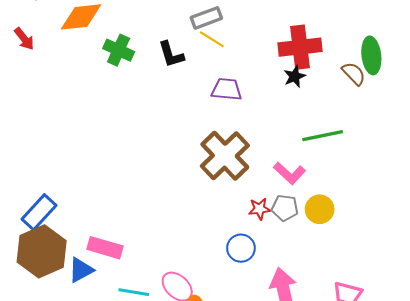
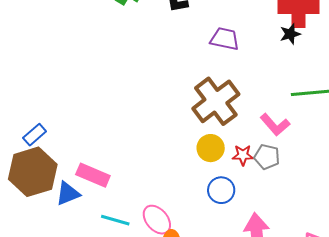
yellow circle: (320, 209) -> (211, 148), moved
blue rectangle: (39, 212) -> (35, 135), size x0.7

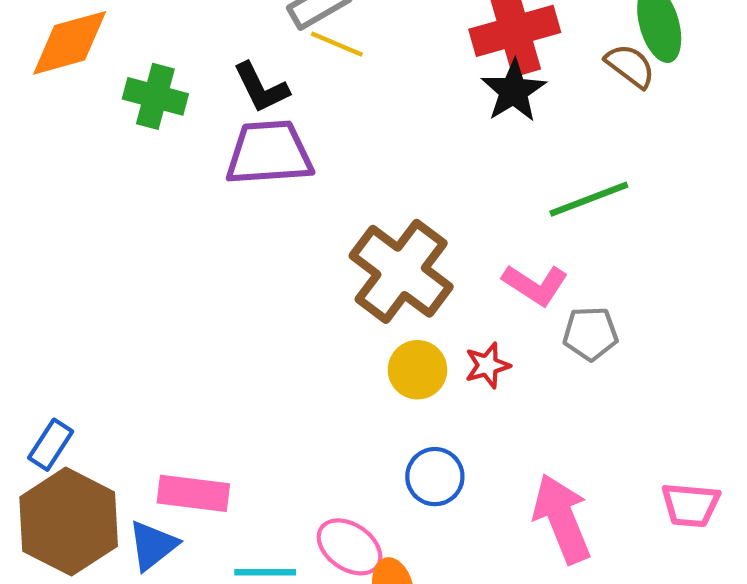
black star: (290, 34) -> (514, 91), size x1.4
purple trapezoid: (225, 39) -> (269, 153), moved, size x1.4
gray pentagon: (267, 157) -> (590, 334), moved
blue circle: (221, 190) -> (435, 477), moved

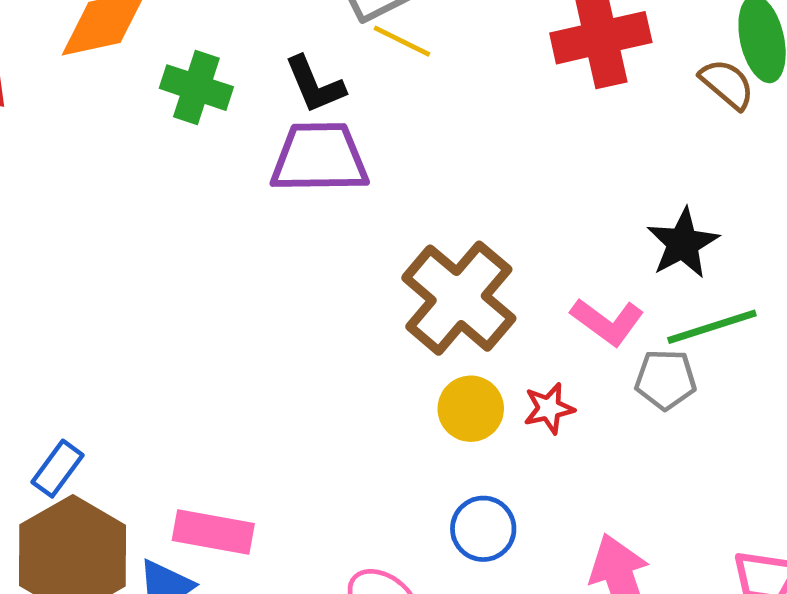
black star: (514, 91) -> (683, 243), moved
green line: (589, 199) -> (712, 327), moved

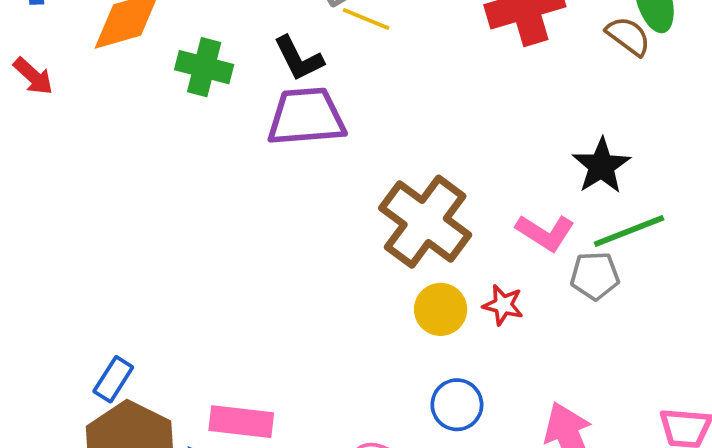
red star: (549, 408) -> (503, 305), turned 30

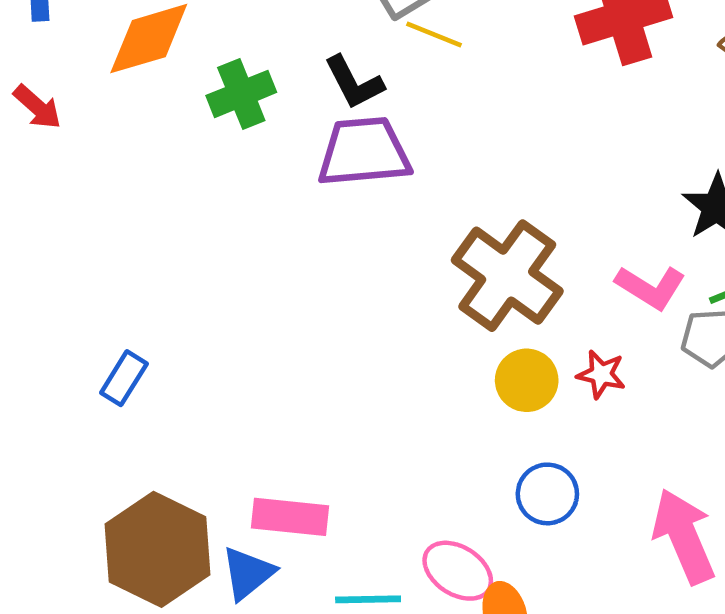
green cross: (204, 67) -> (241, 94), turned -36
blue rectangle: (113, 379) -> (124, 378), moved

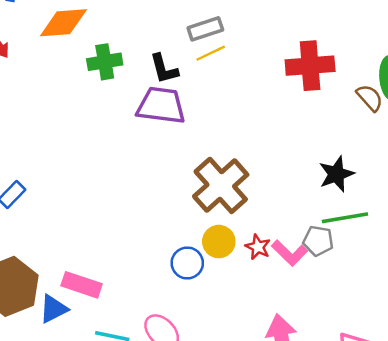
yellow line: (434, 35) -> (211, 53), turned -60
pink L-shape: (651, 287) -> (290, 253), moved
blue circle: (547, 494) -> (187, 263), moved

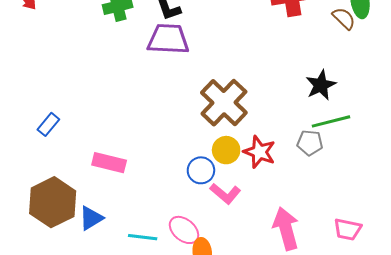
red star: (258, 247) -> (259, 152), size x1.5
pink L-shape: (290, 253) -> (225, 194), moved
pink rectangle: (82, 285) -> (109, 163), moved

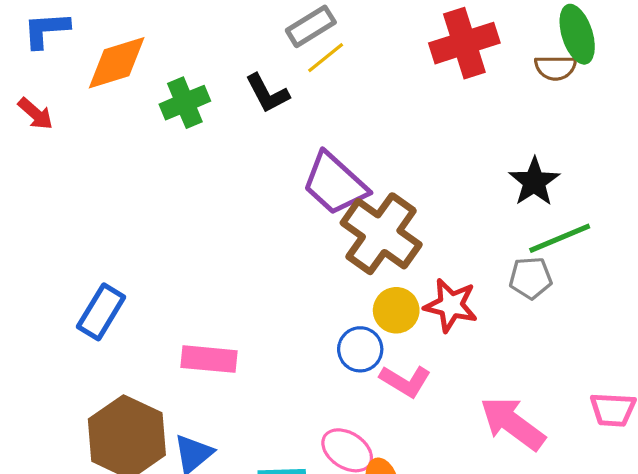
brown semicircle: (344, 18) -> (555, 68), turned 145
purple trapezoid: (168, 39) -> (335, 184), moved, turned -132
blue rectangle: (48, 124) -> (101, 312), size x1.4
pink arrow: (286, 229) -> (513, 423), turned -30

